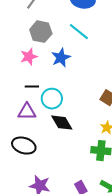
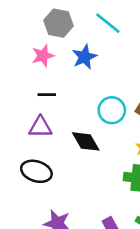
cyan circle: (52, 99) -> (112, 110), moved

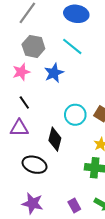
black line: (47, 95) -> (24, 102), turned 56
black diamond: (86, 141) -> (55, 139), turned 45
black ellipse: (36, 171) -> (35, 165), moved

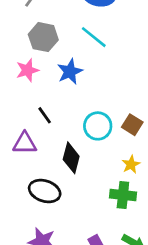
black line: (24, 102) -> (45, 115), moved

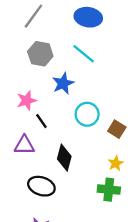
pink star: (27, 70) -> (27, 101), moved
cyan circle: (98, 126) -> (87, 114), moved

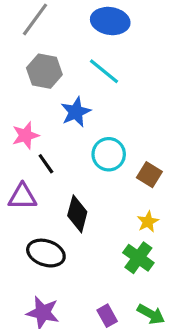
green cross: (109, 190) -> (138, 258), turned 30

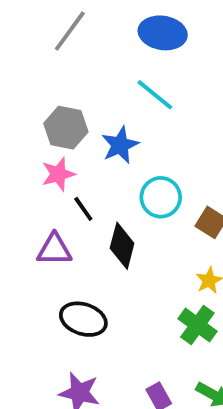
gray hexagon: (44, 71) -> (66, 128), moved
black diamond: (77, 214) -> (122, 246), moved

